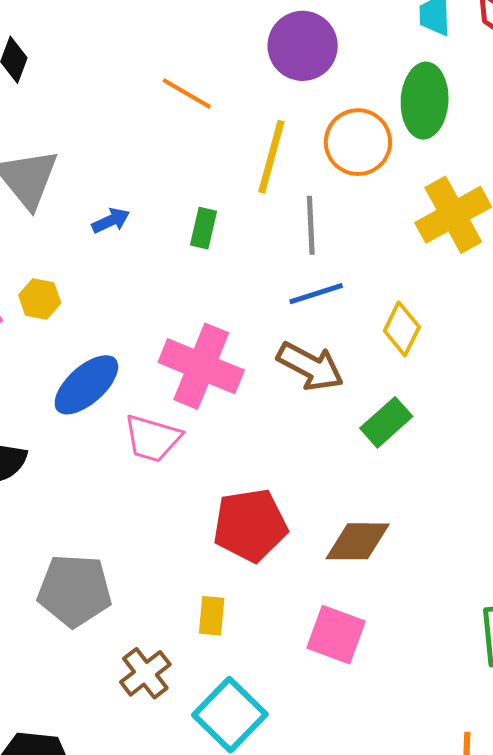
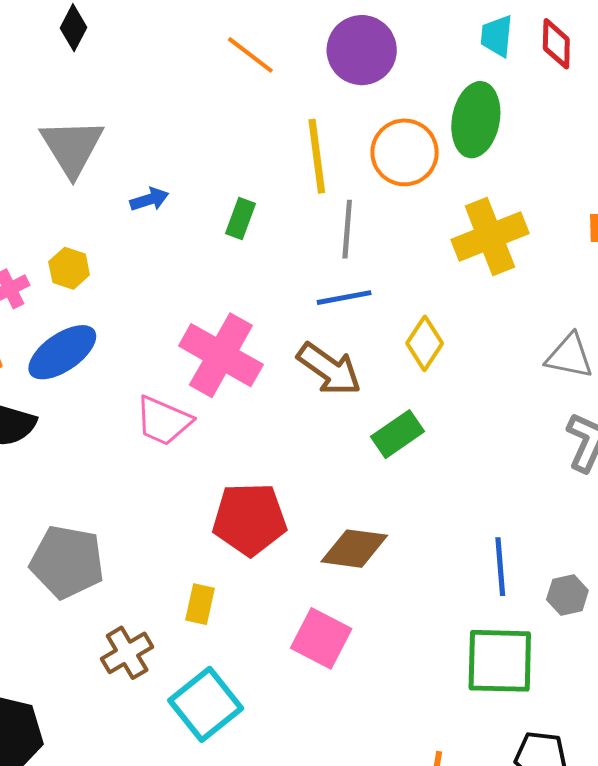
orange line: (187, 93) -> (250, 55), moved
yellow line: (271, 157) -> (317, 156), turned -30
blue ellipse: (86, 385) -> (62, 352), moved

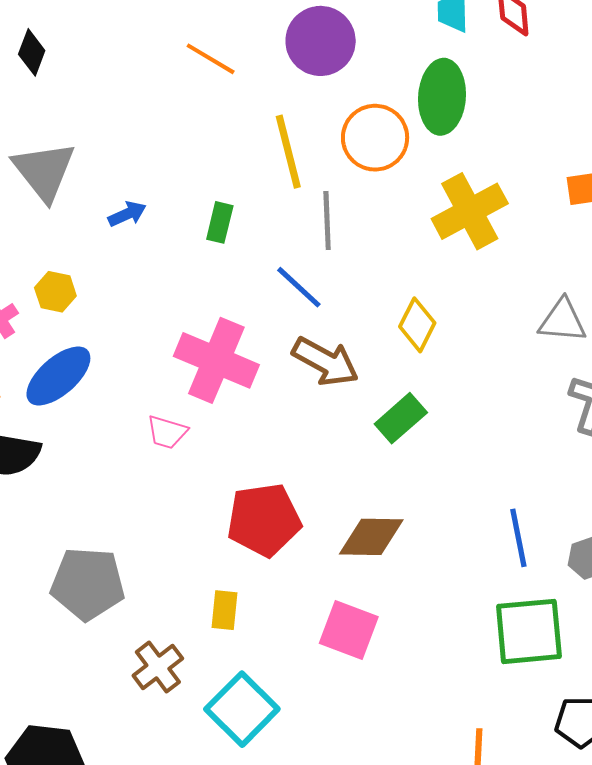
blue line: (344, 298) -> (299, 287), moved, turned 60
pink trapezoid: (163, 421) -> (167, 432), size x0.7

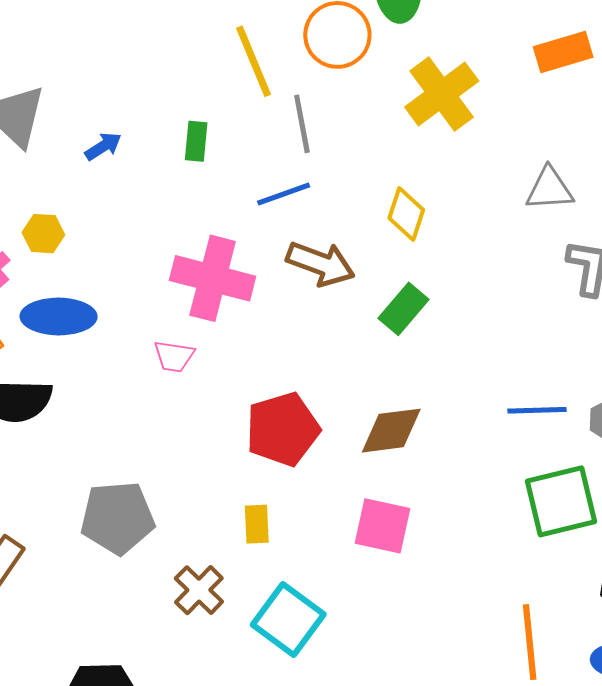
blue line: (299, 287) -> (284, 194), turned -54
blue ellipse: (58, 376) -> (59, 317), turned 50
blue line: (518, 538) -> (537, 410), turned -72

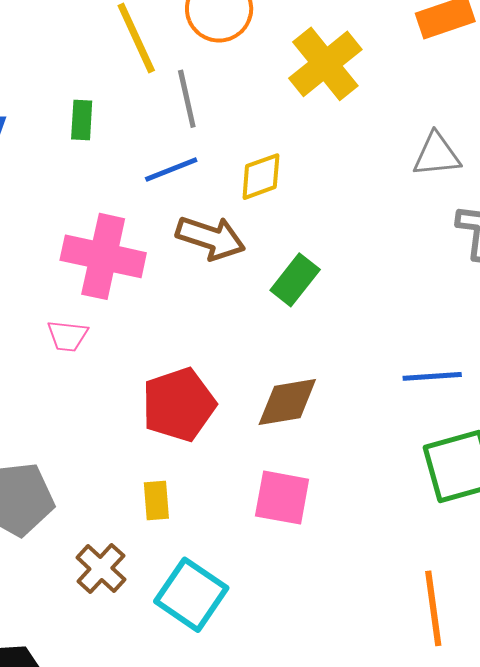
yellow diamond: (406, 214) -> (261, 177), moved, turned 54

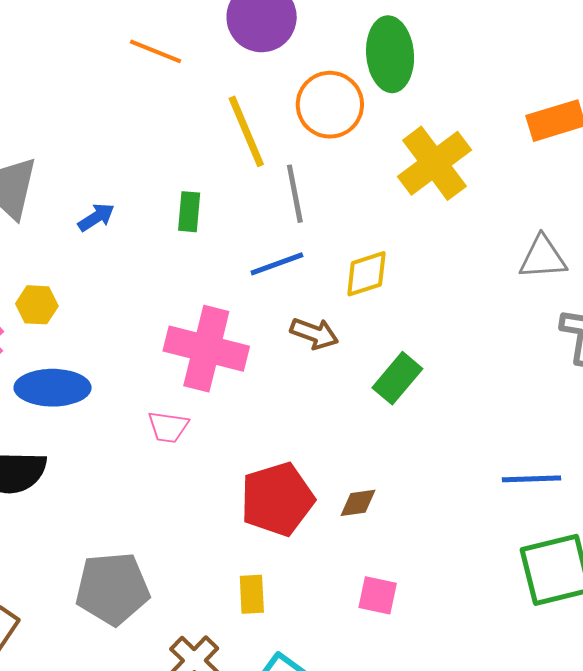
brown arrow: (211, 238) -> (314, 333), size x0.7
brown diamond: (287, 402) -> (358, 503), moved, size x0.6
pink square: (282, 498) -> (378, 595), size x0.7

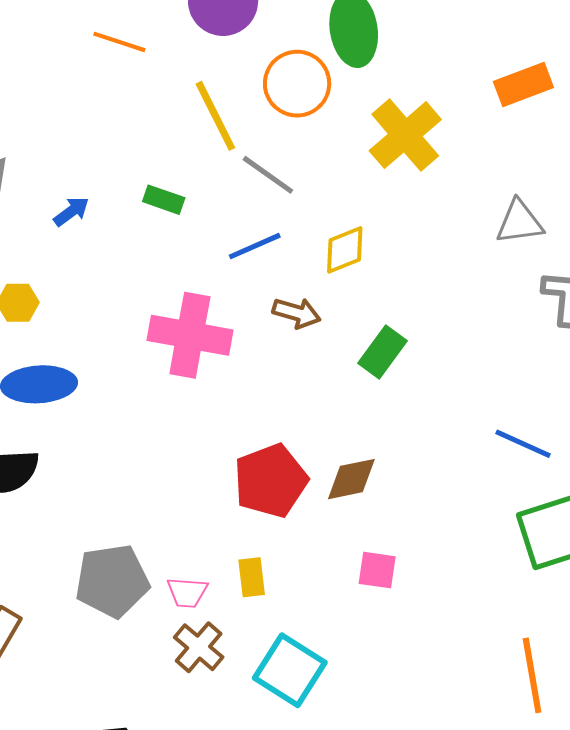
gray line: (295, 194) -> (268, 175), turned -40
green rectangle: (189, 212) -> (164, 200), turned -72
pink trapezoid: (168, 427) -> (187, 592), moved
blue line: (531, 479) -> (523, 444), turned 30
brown diamond: (358, 503) -> (351, 479), size x1.4

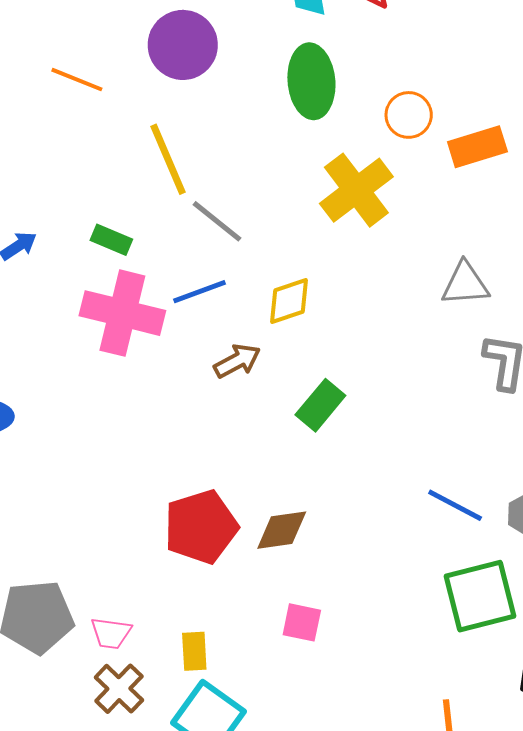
orange circle: (297, 84) -> (409, 115), moved, size x0.7
brown arrow: (297, 313) -> (237, 361), turned -48
pink cross: (190, 335) -> (122, 313), moved
yellow rectangle: (252, 577) -> (194, 651), moved

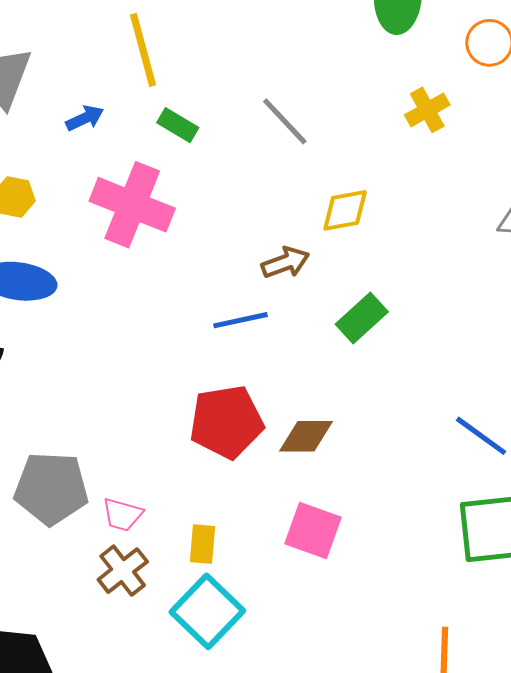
yellow line: (168, 159) -> (143, 50), moved
yellow cross: (356, 190) -> (427, 110), size x0.6
blue line: (199, 292) -> (241, 320), moved
pink cross: (122, 313) -> (132, 205), moved
pink square: (302, 622) -> (313, 531), size x1.4

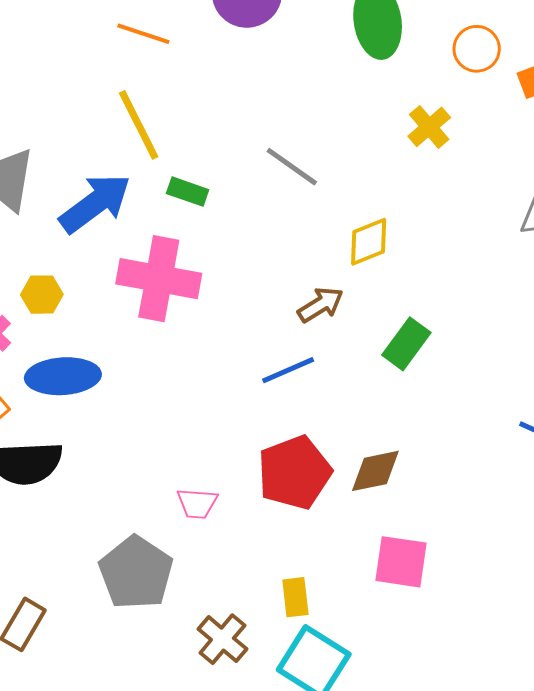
blue arrow: (85, 118) -> (95, 203), size x2.0
gray pentagon: (51, 488) -> (136, 573), turned -30
pink trapezoid: (122, 515) -> (197, 503), moved

